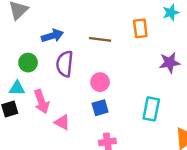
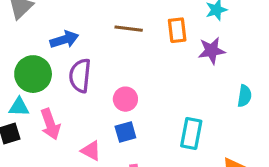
brown line: (100, 39) -> (129, 29), moved
green circle: (28, 63) -> (33, 74), size x1.5
purple star: (170, 63) -> (212, 51), moved
pink triangle: (62, 122) -> (91, 151), moved

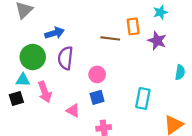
brown line: (129, 29) -> (110, 38), moved
purple star: (212, 51) -> (157, 41), turned 30

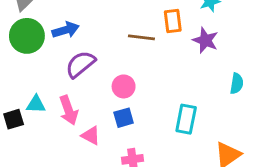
green circle: (33, 57) -> (27, 36), moved
purple semicircle: (65, 58) -> (80, 64), turned 45
cyan triangle: (23, 80) -> (36, 104), moved
pink arrow: (45, 92) -> (69, 110), moved

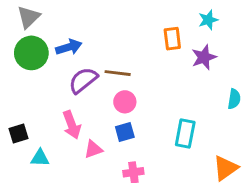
brown line: (141, 37) -> (118, 73), moved
purple star: (205, 40) -> (204, 57), turned 30
cyan triangle: (36, 104) -> (40, 158), moved
pink triangle: (91, 136) -> (93, 149), turned -48

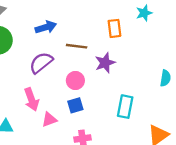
blue arrow: (69, 47) -> (46, 27), moved
purple star: (204, 57) -> (105, 63), moved
brown line: (118, 73) -> (77, 46), moved

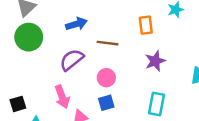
purple star: (105, 63) -> (155, 61), moved

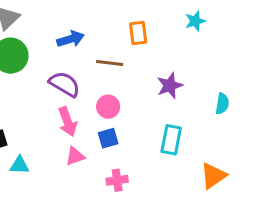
orange rectangle: (146, 25) -> (138, 33), moved
purple semicircle: (72, 60) -> (65, 84), turned 70
pink arrow: (62, 97) -> (68, 122), moved

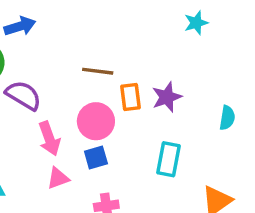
orange rectangle: (138, 33) -> (130, 97), moved
blue arrow: (71, 39) -> (20, 26), moved
purple semicircle: (65, 84) -> (23, 95), moved
pink circle: (108, 107) -> (96, 121), size x1.4

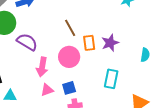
brown line: (98, 71) -> (70, 28), turned 54
pink arrow: (49, 139) -> (42, 67), turned 30
blue square: (96, 157) -> (69, 88), moved

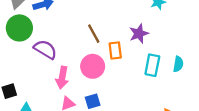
purple star: (110, 43) -> (139, 34), moved
cyan rectangle: (111, 79) -> (152, 65), moved

